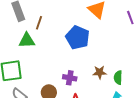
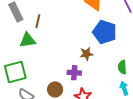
blue pentagon: (78, 37) -> (105, 32), moved
brown star: (100, 72) -> (86, 54), moved

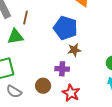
blue pentagon: (105, 32) -> (65, 28), moved

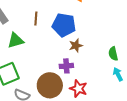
brown line: (25, 18) -> (36, 19), moved
brown circle: (43, 86) -> (50, 85), size x1.6

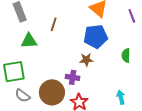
blue pentagon: (64, 25) -> (96, 36), moved, turned -30
green semicircle: (113, 54) -> (126, 55), moved

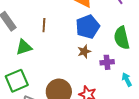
green semicircle: (126, 55) -> (122, 38), size x1.6
purple cross: (73, 77) -> (107, 62), moved

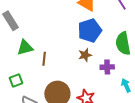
brown line: (44, 25) -> (44, 59), moved
green square: (17, 81) -> (16, 80), size x0.6

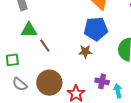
brown line: (44, 59) -> (45, 46), turned -56
purple cross: (107, 67) -> (102, 81), moved

